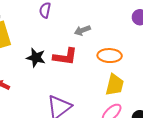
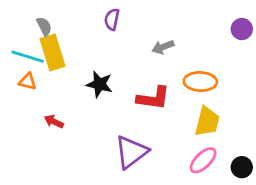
red L-shape: (65, 57) -> (153, 98), moved

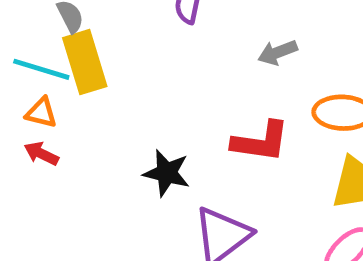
black star: (99, 84) -> (167, 173), moved
red arrow: (54, 122) -> (41, 154), moved

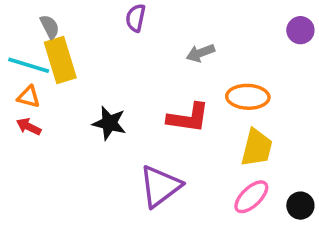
black star: (167, 173) -> (109, 123), moved

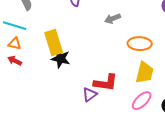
yellow rectangle: (60, 60) -> (54, 43), moved
red L-shape: (188, 118) -> (106, 83), moved
purple triangle: (160, 186) -> (90, 95), size x0.6

